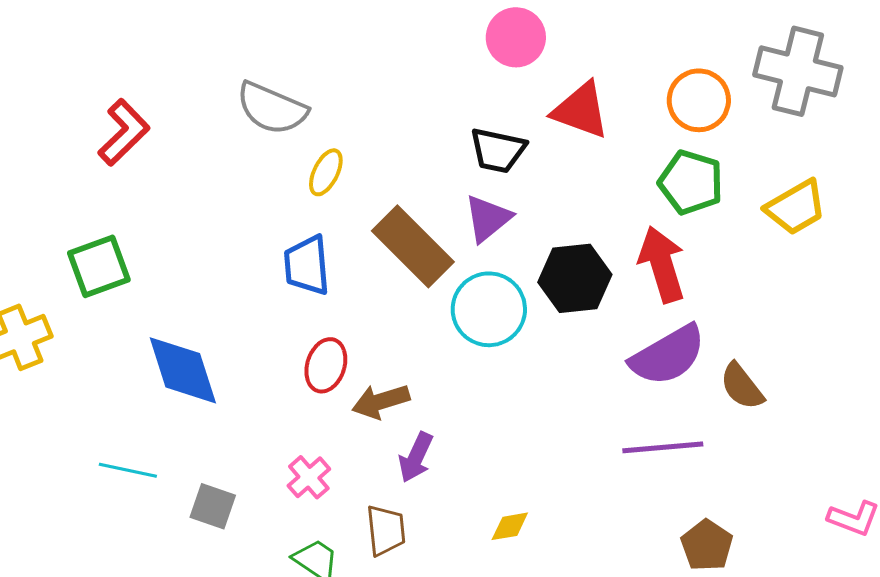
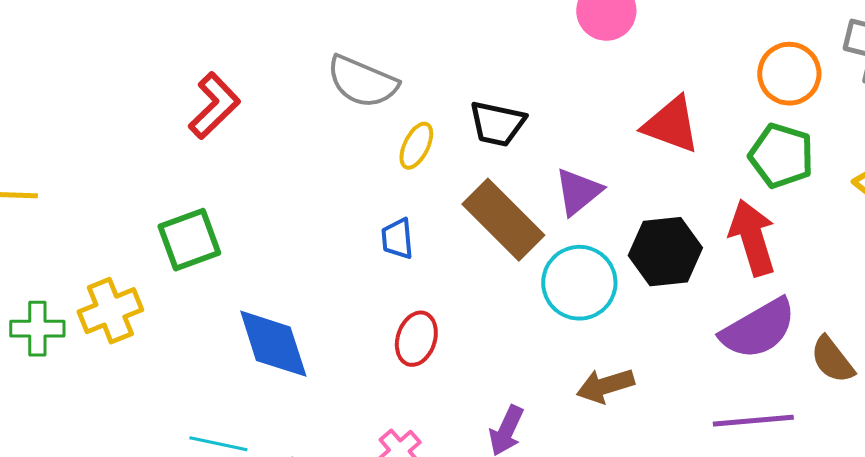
red triangle: (581, 110) -> (671, 125), moved
black trapezoid: (498, 150) -> (497, 124), moved
blue trapezoid: (307, 265) -> (397, 239), size x0.7
brown arrow: (381, 401) -> (605, 386), moved

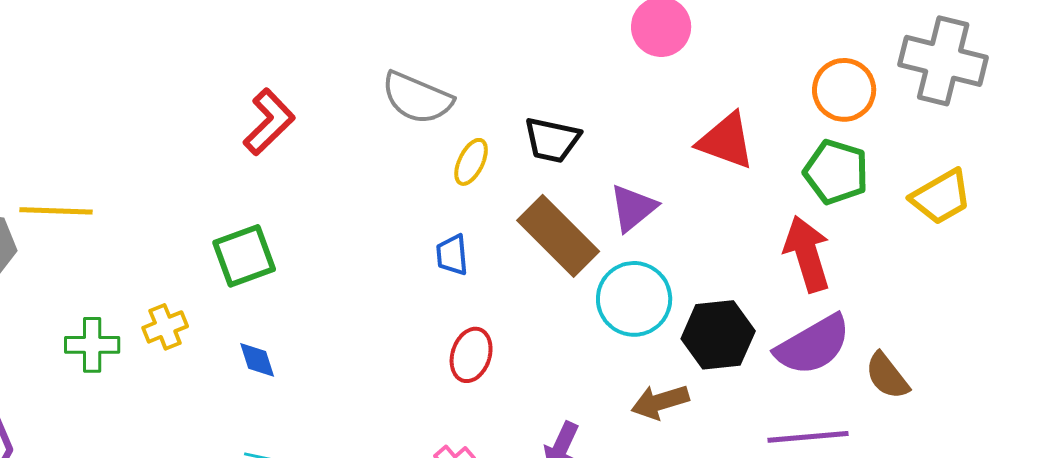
black hexagon: (665, 252) -> (718, 335), moved
yellow cross: (110, 311) -> (165, 327), size x0.7
blue diamond: (273, 344) -> (257, 360), moved, size x0.5

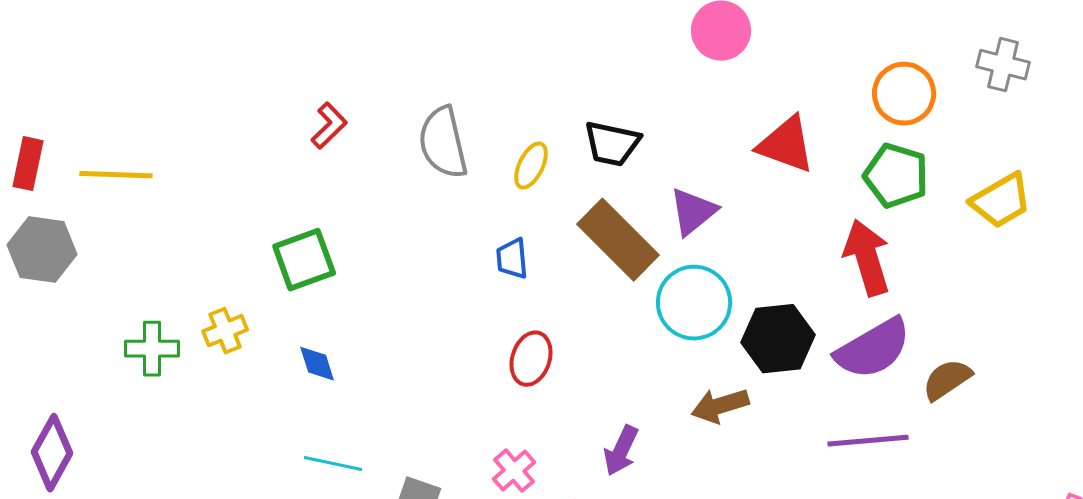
gray cross: (943, 61) -> (1003, 65), size x0.6
gray semicircle: (417, 98) -> (443, 143), moved, turned 54
red L-shape: (269, 122) -> (329, 126), size x0.7
yellow line: (56, 211) -> (116, 175), moved
brown semicircle: (887, 376) -> (947, 380), turned 94

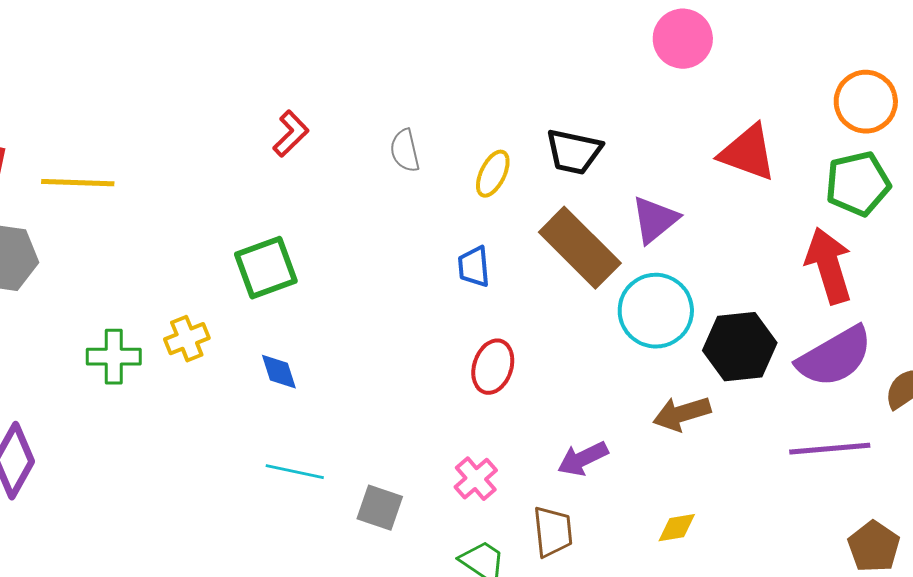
gray semicircle: (443, 143) -> (405, 151), size x0.6
green pentagon: (896, 176) -> (858, 184), turned -30
purple arrow: (621, 451) -> (583, 459), turned 39

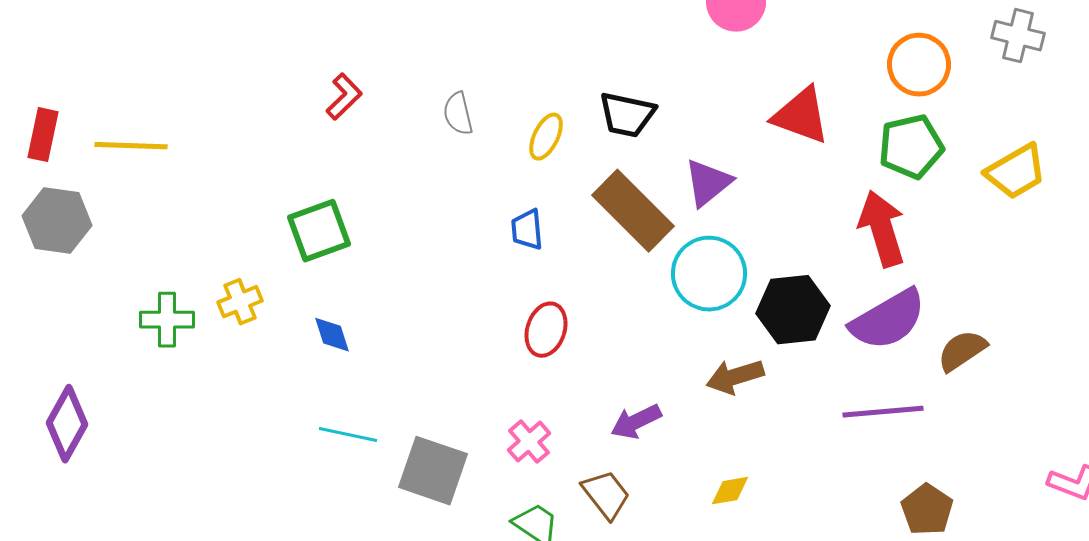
gray square: (380, 508) -> (433, 471), size x1.5
brown trapezoid: (553, 532) -> (606, 495), turned -32

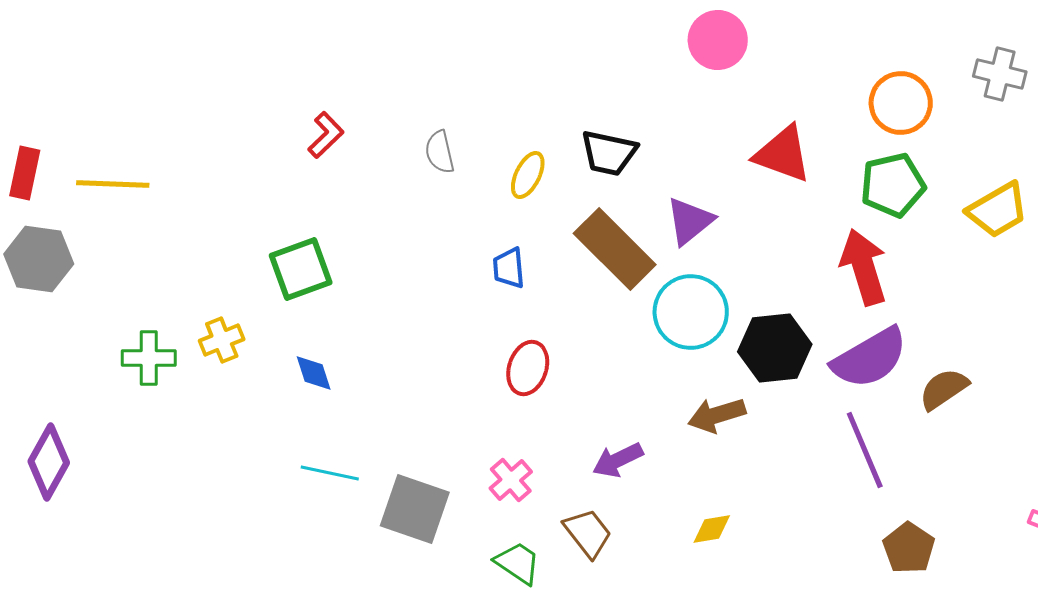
purple line: (883, 412) -> (865, 450), turned 72

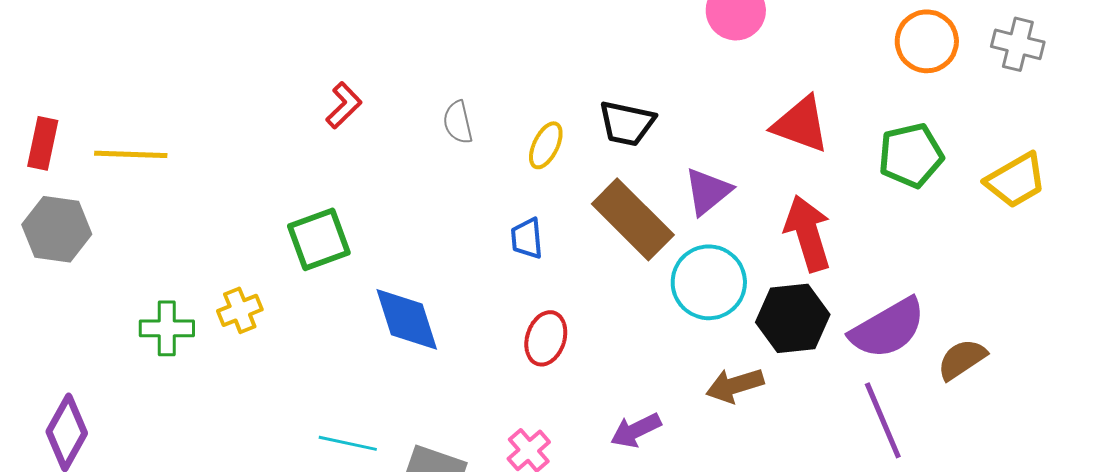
orange circle: (901, 103) -> (927, 41), moved
red arrow: (864, 267) -> (808, 233), moved
blue diamond: (314, 373) -> (407, 319), moved, size x1.8

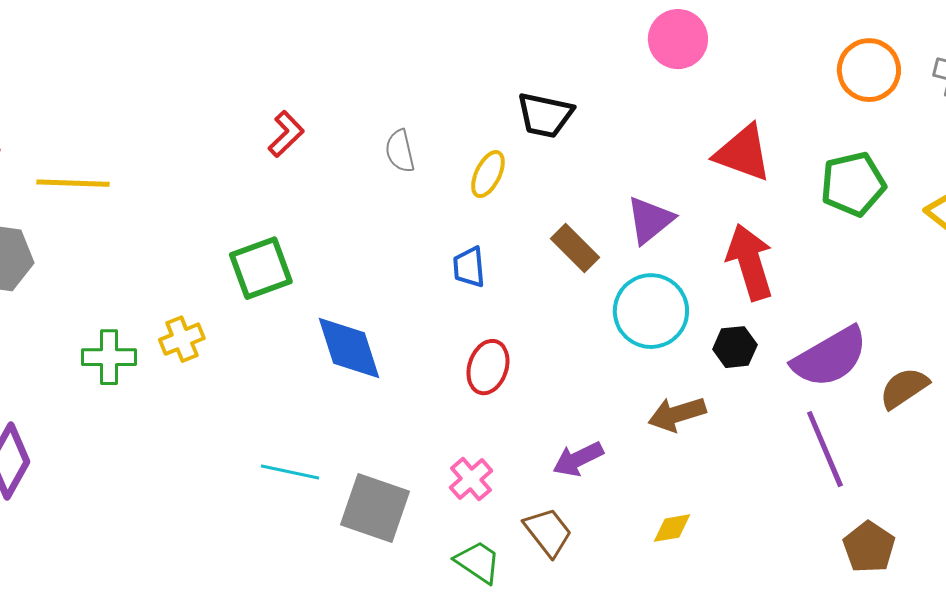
black trapezoid: (627, 123) -> (545, 115), moved
brown rectangle: (633, 219) -> (575, 248), size x0.6
black hexagon: (793, 318) -> (735, 347), size x0.6

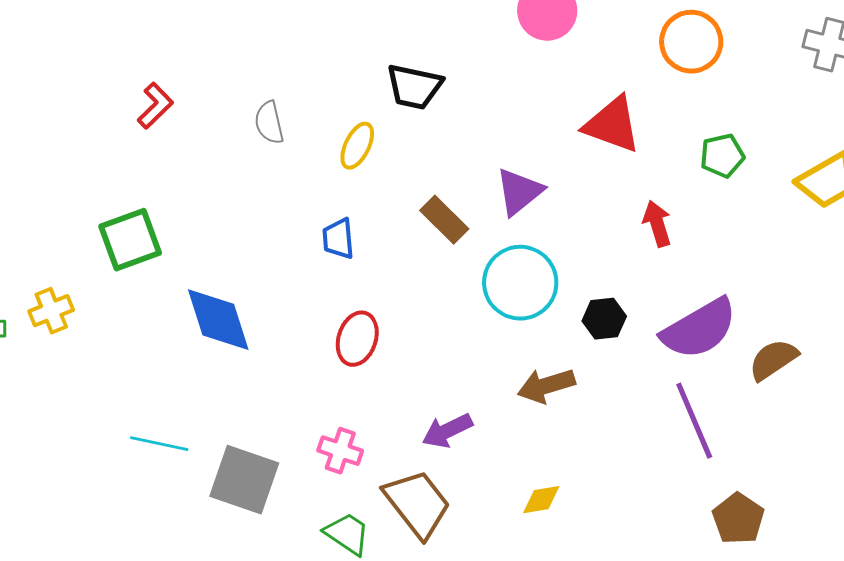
orange circle: (869, 70) -> (691, 42), moved
green pentagon: (853, 184) -> (722, 156), size x0.7
red arrow: (750, 262) -> (657, 224), moved, size x0.6
pink cross: (471, 479) -> (340, 451), turned -30
brown trapezoid: (548, 532) -> (417, 504), size x1.4

